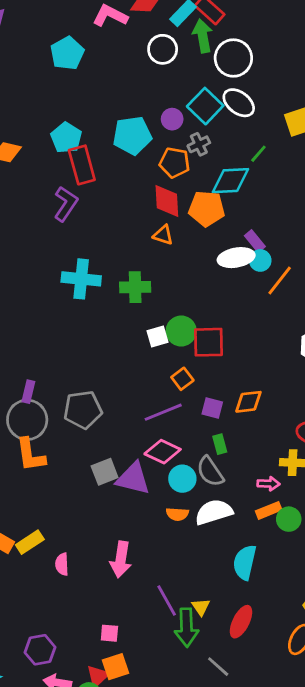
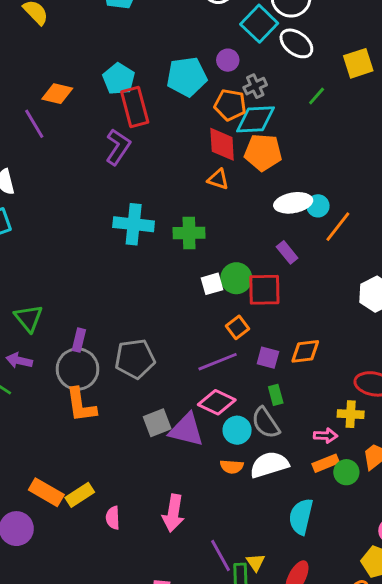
cyan square: (205, 106) -> (259, 24), moved
cyan diamond: (230, 181) -> (256, 119), moved
purple rectangle: (255, 241) -> (287, 252), moved

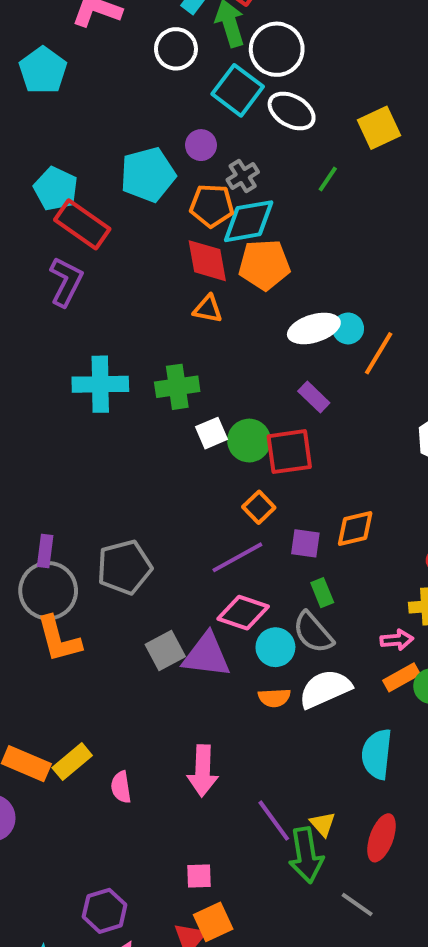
red rectangle: (135, 107) -> (82, 224), turned -33
white square: (212, 284) -> (212, 433), moved

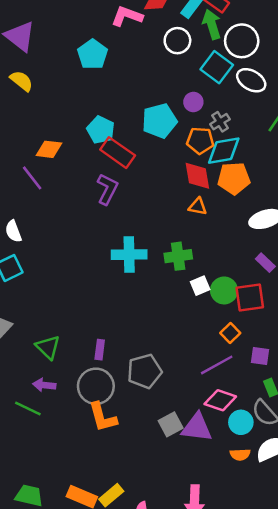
purple rectangle: (45, 551) -> (100, 350), moved

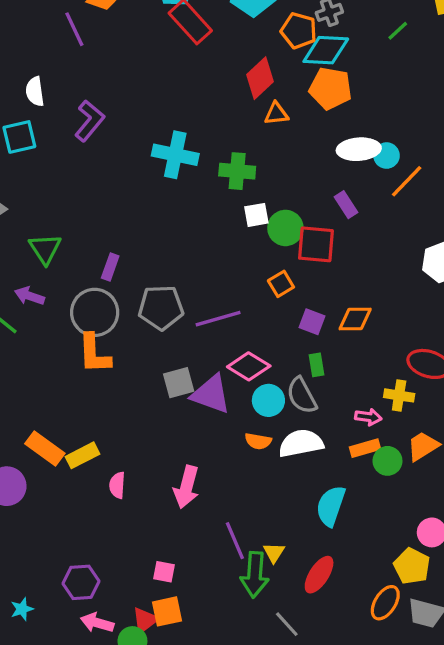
red diamond: (197, 176) -> (260, 78), moved, turned 44
purple L-shape: (107, 189) -> (90, 121), moved
orange triangle: (198, 207) -> (276, 114), turned -30
purple line: (217, 365) -> (218, 319), moved

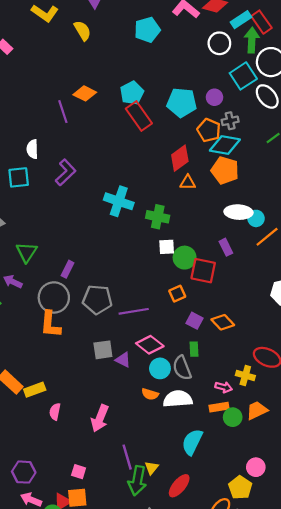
orange diamond: (355, 319) -> (223, 322), turned 40
purple triangle: (211, 394) -> (123, 360), size x0.6

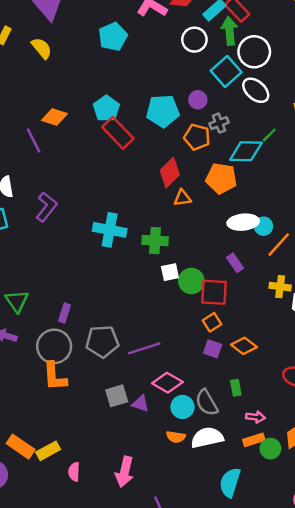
cyan diamond: (225, 145) -> (246, 151), moved
orange square: (177, 294) -> (212, 322), moved
green rectangle: (194, 349) -> (236, 388), moved
yellow cross: (245, 375) -> (280, 287), moved

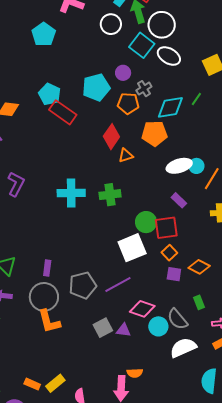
green line: (269, 135) -> (196, 99), moved
white square: (170, 272) -> (132, 248), moved, size x1.8
orange semicircle: (176, 437) -> (135, 373), moved
orange rectangle: (21, 447) -> (32, 384), size x0.7

